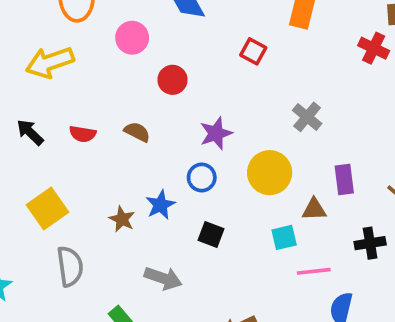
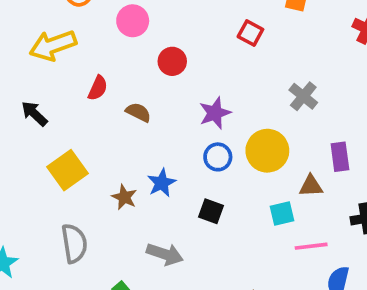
red semicircle: (83, 134) -> (98, 88), moved, turned -75
blue circle: (202, 177) -> (218, 157), moved
yellow square: (48, 209) -> (68, 170), moved

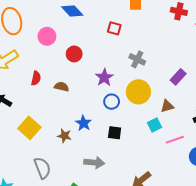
gray cross: (303, 96) -> (137, 59), moved
purple rectangle: (340, 157) -> (178, 77), moved, turned 63

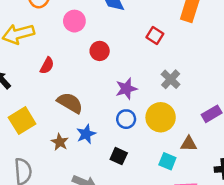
brown semicircle: (62, 87) -> (70, 103), moved, size x1.5
cyan square: (154, 125) -> (167, 161), turned 32

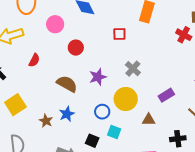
red square: (155, 35) -> (119, 34), turned -32
brown semicircle: (70, 103) -> (67, 84), moved
blue circle: (126, 119) -> (102, 112), moved
black square: (119, 156) -> (92, 141), moved
cyan square: (167, 161) -> (114, 132), moved

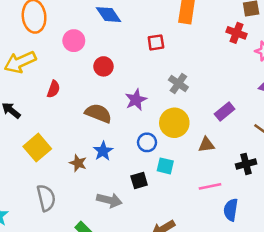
black square: (92, 141) -> (139, 180), turned -32

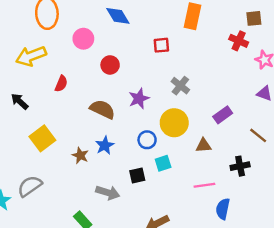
cyan square: (165, 166) -> (163, 163), turned -35
gray semicircle: (46, 198) -> (30, 186), moved, turned -115

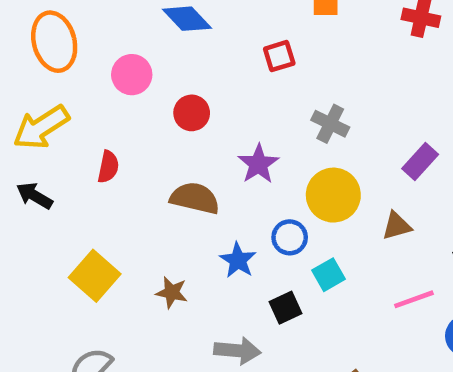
black arrow: (20, 101) -> (34, 196), moved
blue star: (105, 145) -> (238, 260), moved

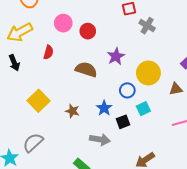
pink circle: (132, 75) -> (63, 23), moved
gray cross: (330, 124) -> (147, 26), moved
black arrow: (34, 196) -> (14, 63), turned -147
blue star: (238, 260) -> (104, 108), moved

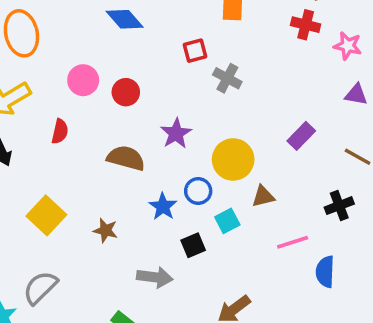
brown triangle: (176, 89) -> (263, 196), moved
blue star: (104, 108) -> (163, 207), moved

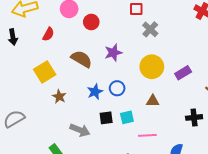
yellow circle: (233, 159) -> (152, 67), moved
yellow square: (46, 215) -> (45, 72), moved
cyan square: (227, 221) -> (127, 117), moved
pink line: (293, 242) -> (147, 135), moved

